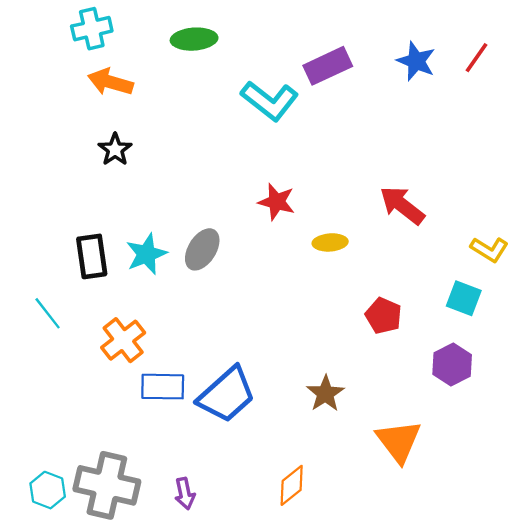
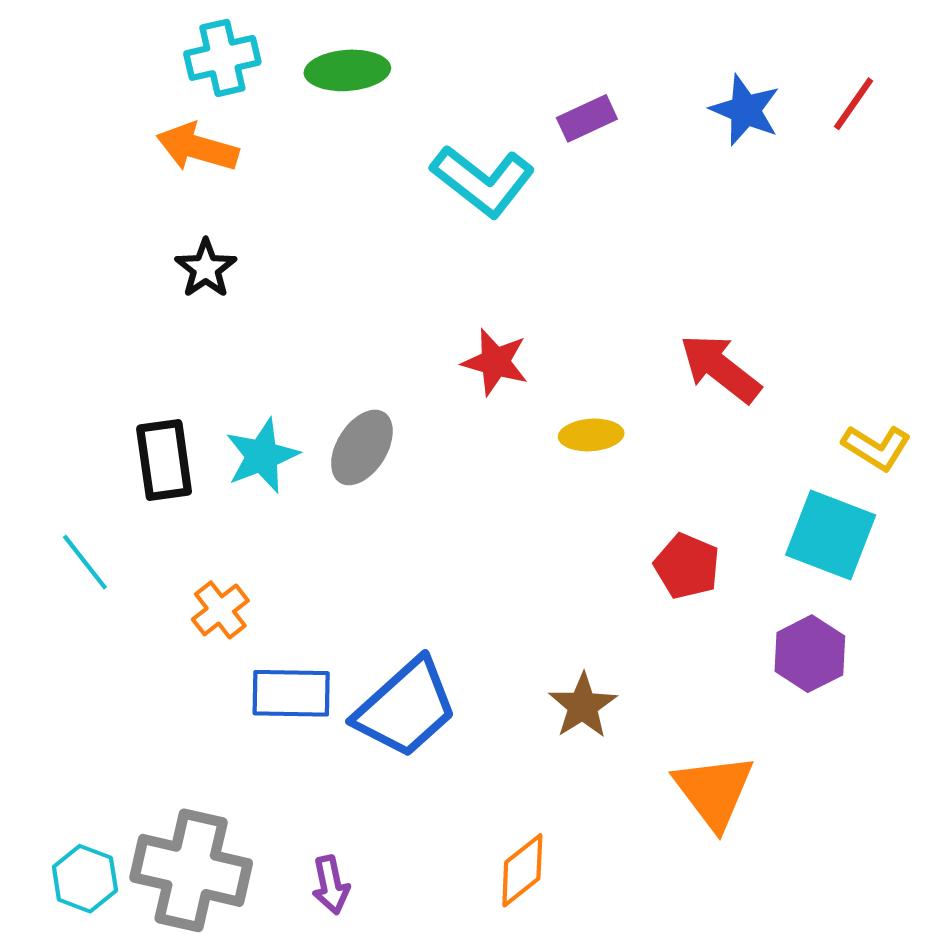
cyan cross: (92, 29) -> (222, 58), moved
purple rectangle: (328, 66) -> (587, 118), size x0.7
cyan square: (464, 298) -> (831, 535), size x1.4
orange cross: (123, 340) -> (220, 610), size x0.7

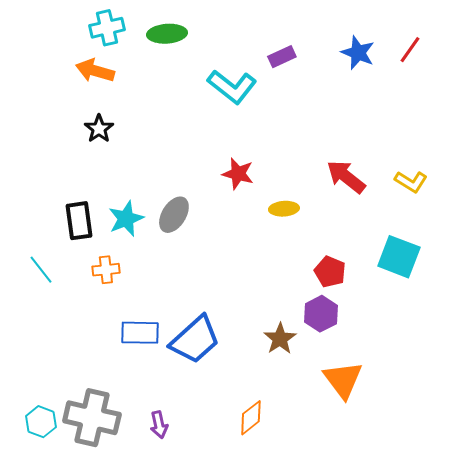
yellow L-shape: (876, 447) -> (411, 182), moved
orange cross: (220, 610) -> (106, 270), moved, turned 32
purple hexagon: (810, 654) -> (321, 314), moved

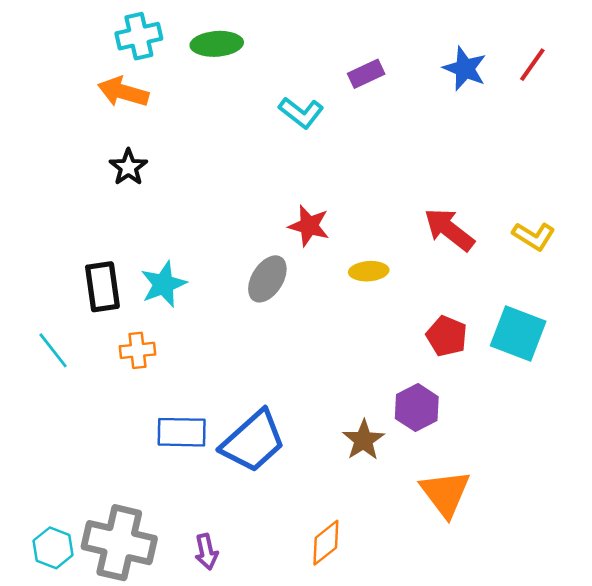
cyan L-shape: (232, 87) -> (301, 113), size x0.7
gray ellipse: (174, 215) -> (267, 279), moved
red pentagon: (330, 272) -> (447, 336), moved

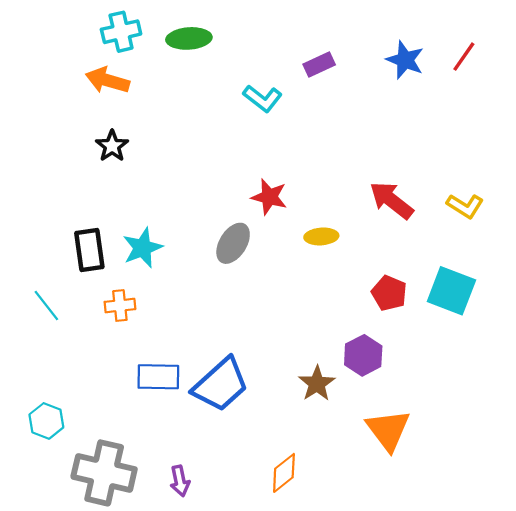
cyan hexagon: (53, 548) -> (46, 421), moved

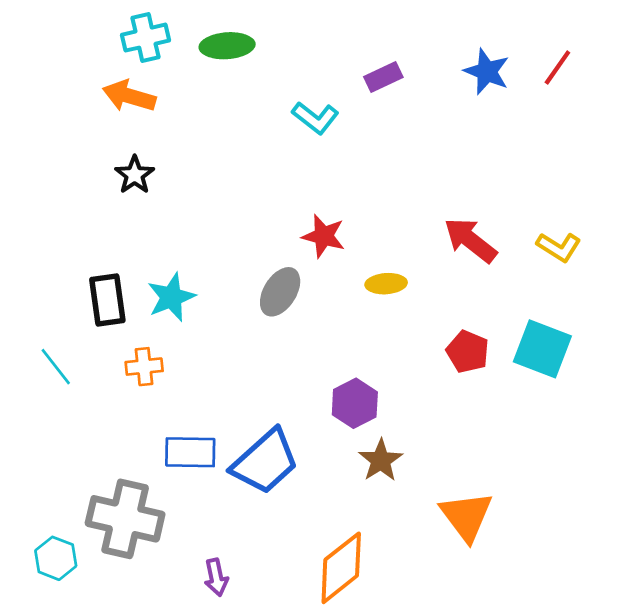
purple hexagon: (363, 355) -> (355, 403), moved
cyan hexagon: (46, 421) -> (56, 558), moved
gray cross: (104, 473) -> (125, 519), moved
orange diamond: (284, 473) -> (341, 568), size x1.5

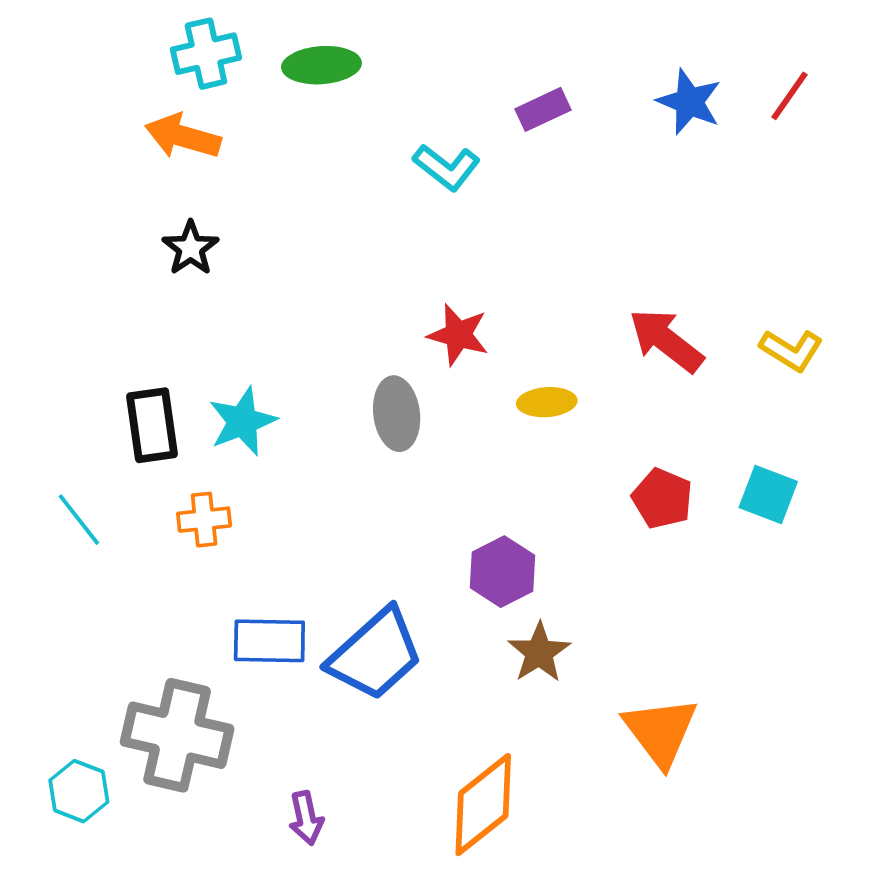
gray ellipse: (280, 292) -> (397, 414), turned -39
cyan square: (542, 349) -> (768, 495), size x0.7

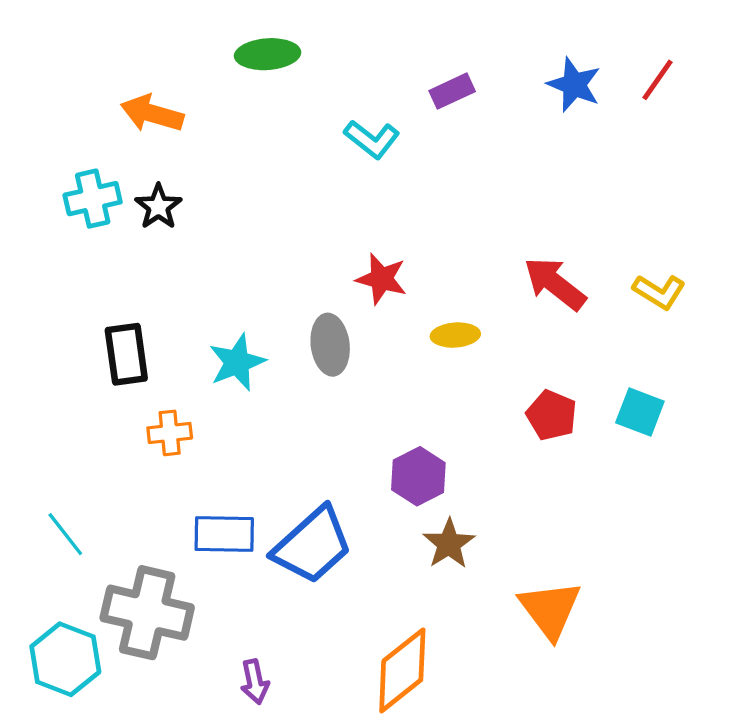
cyan cross: (206, 54) -> (93, 199), moved
cyan star: (243, 421) -> (237, 362), moved
cyan line: (79, 520) -> (65, 534), moved
cyan hexagon: (79, 791) -> (65, 659), size x1.4

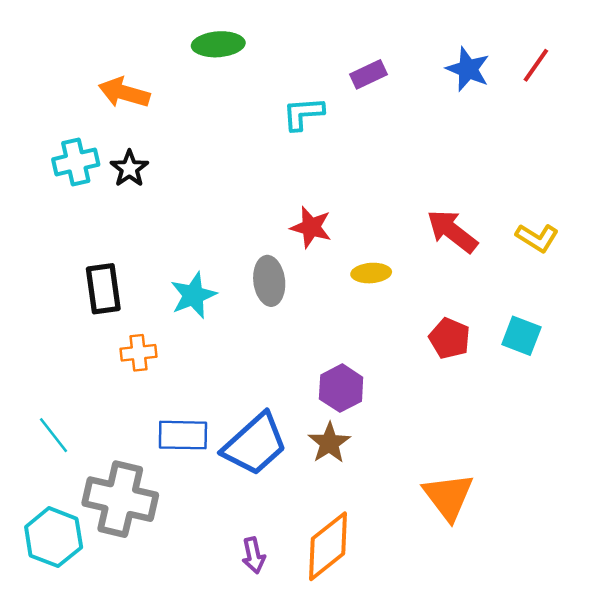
cyan L-shape: (372, 139) -> (303, 114), turned 138
brown star: (449, 544) -> (329, 443), moved
purple arrow: (255, 682) -> (254, 555), moved

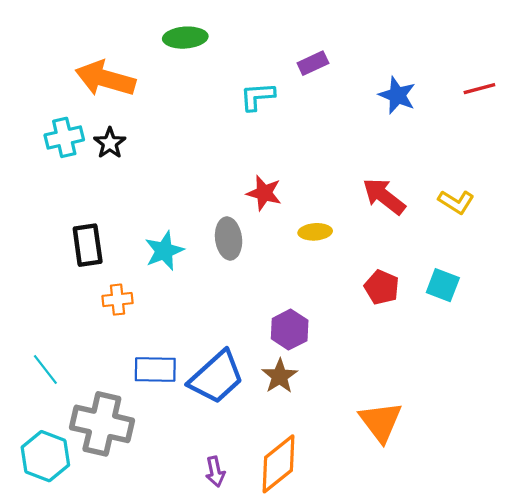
red line: (536, 65) -> (479, 89), moved, turned 40
blue star: (468, 69) -> (397, 95), moved
orange arrow: (124, 93) -> (105, 79), size x1.4

